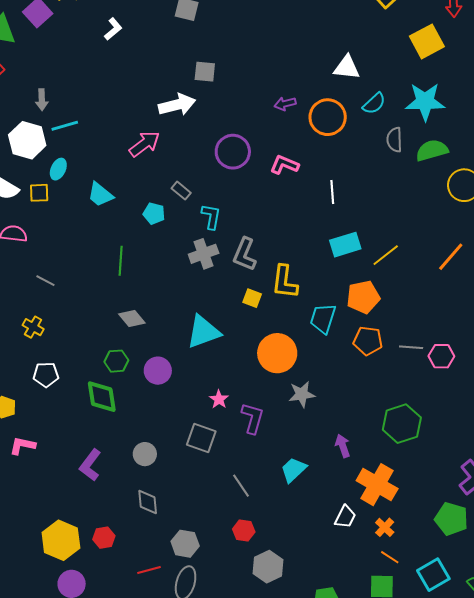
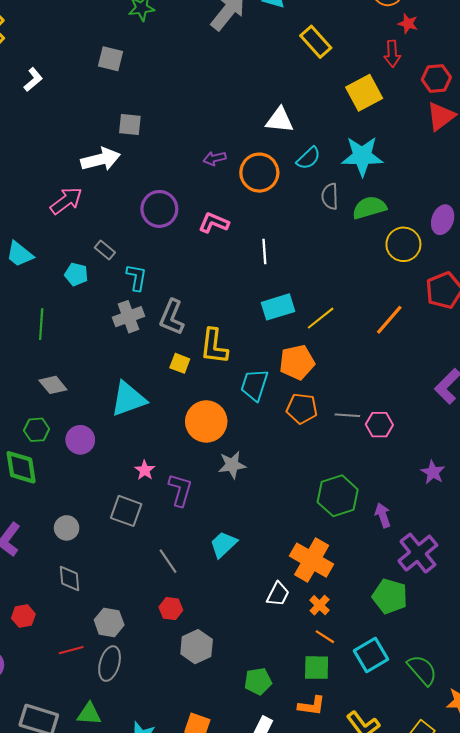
purple arrow: (343, 446) -> (383, 515), moved

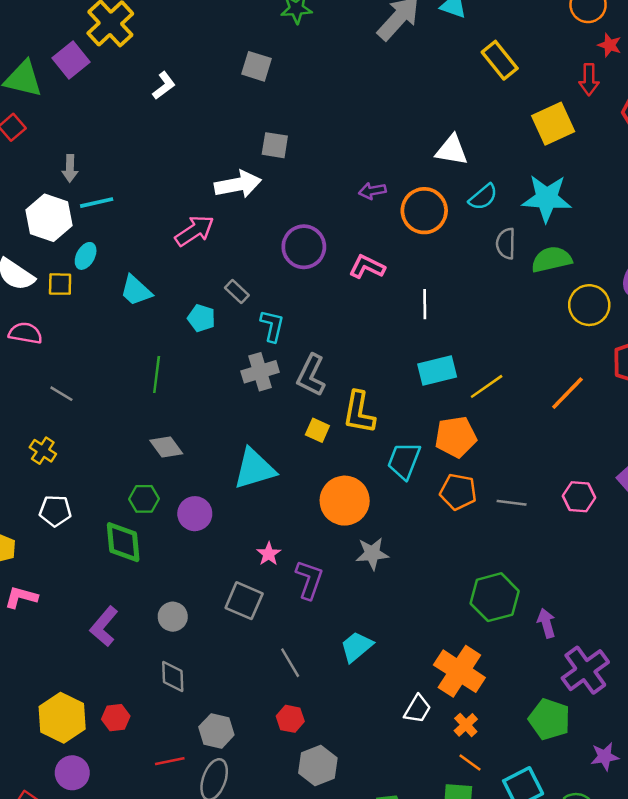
pink hexagon: (379, 425) -> (579, 497), moved
purple star: (433, 472) -> (605, 757), moved, turned 30

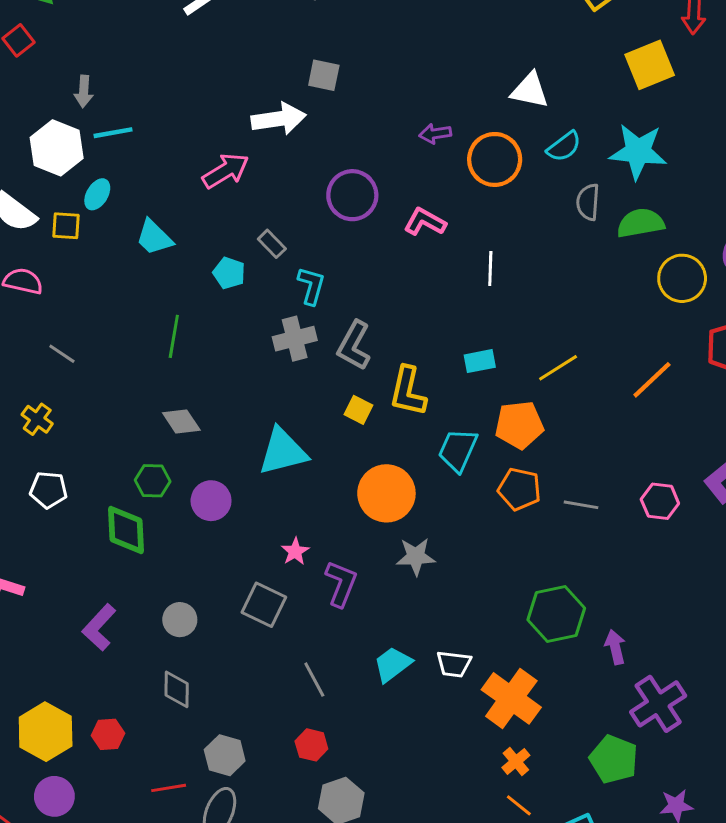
cyan rectangle: (437, 370) -> (480, 361), moved, size x0.7
white trapezoid: (418, 709) -> (454, 664), moved, turned 64

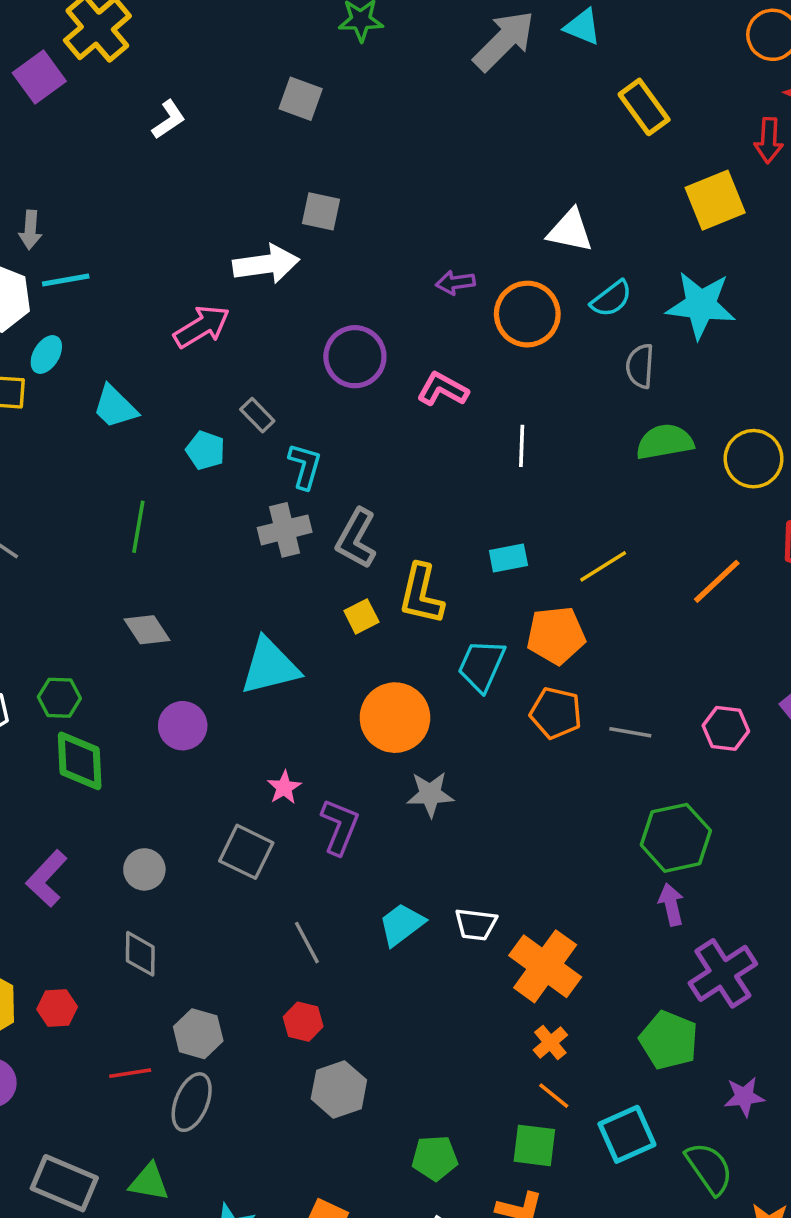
green semicircle: (641, 223) -> (665, 442), moved
yellow square: (358, 410) -> (361, 616), turned 36
green hexagon: (153, 481) -> (59, 698), moved
green hexagon: (556, 614) -> (676, 838), moved

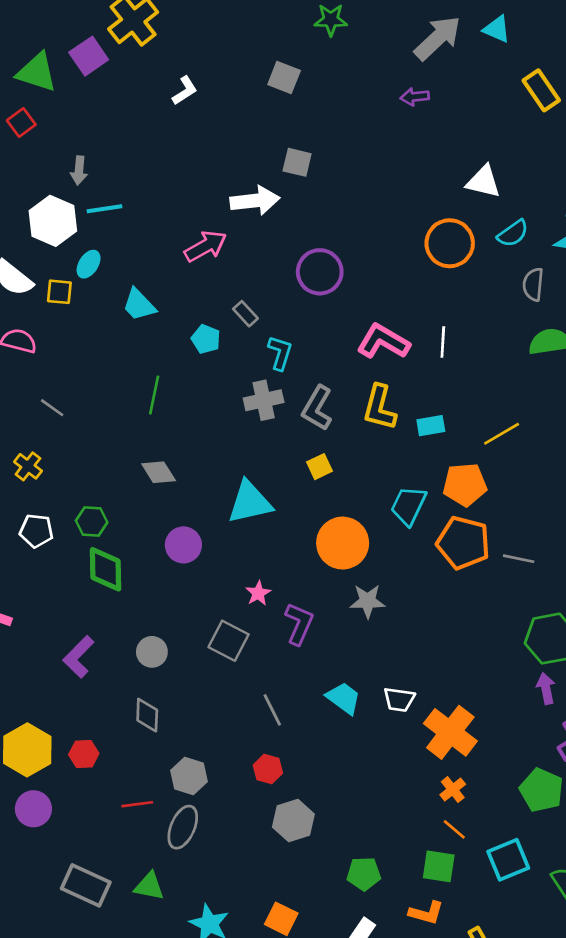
purple arrow: (455, 283) -> (415, 97), moved
pink L-shape: (443, 389) -> (383, 342), moved, size x1.4
yellow L-shape: (421, 594) -> (380, 407), moved
orange pentagon: (556, 713) -> (463, 543), size x1.4
cyan trapezoid: (402, 924) -> (344, 698), turned 72

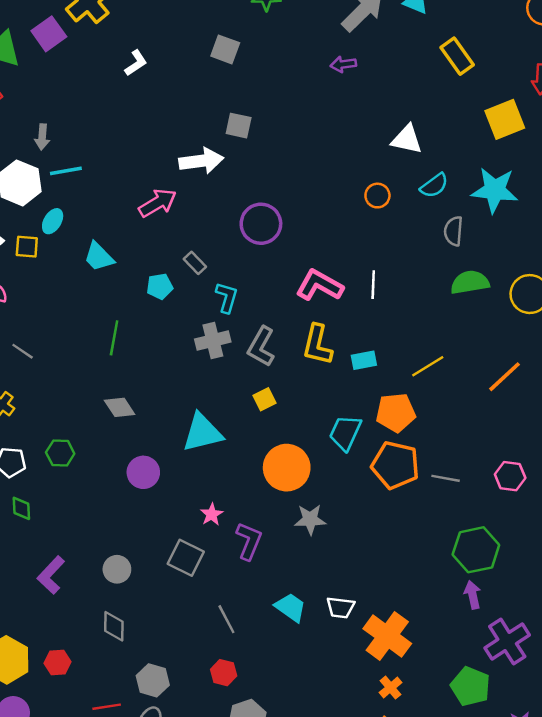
orange circle: (450, 243) -> (377, 196), size x0.6
cyan pentagon: (206, 339) -> (160, 286), turned -30
green diamond: (106, 569) -> (21, 508), moved, size x0.6

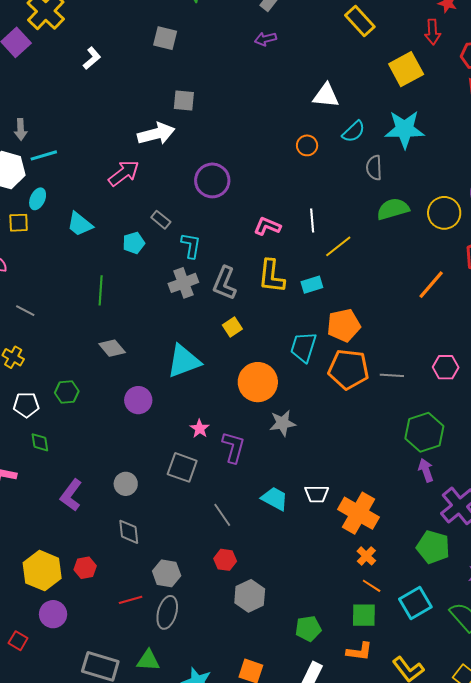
pink L-shape: (319, 285) -> (267, 226), size x0.7
yellow line: (428, 366) -> (338, 246), moved

